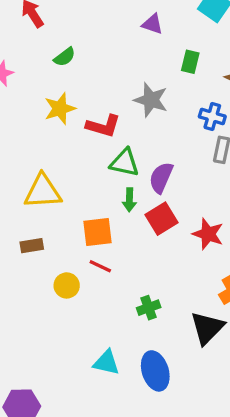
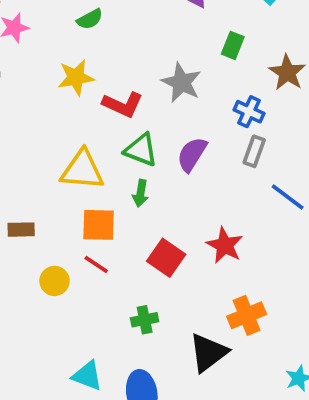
purple semicircle: (161, 178) -> (192, 154), moved
yellow triangle: (43, 192) -> (82, 170), moved
red square: (162, 219) -> (166, 258), moved, turned -32

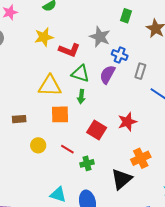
blue cross: (249, 112) -> (120, 55), moved
red star: (225, 245) -> (127, 122), turned 30
red line: (96, 264) -> (67, 149), moved

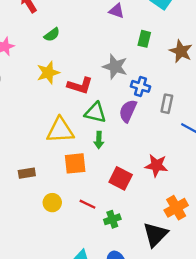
red star: (127, 122) -> (156, 165), turned 30

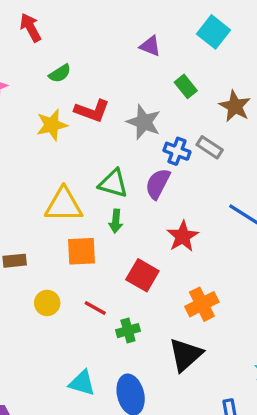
green rectangle: (144, 39) -> (186, 86), turned -56
red L-shape: (80, 86) -> (92, 111), moved
gray rectangle: (167, 104) -> (210, 147), moved, turned -72
red star: (156, 165) -> (183, 236), moved, turned 30
orange cross: (176, 208) -> (202, 304), moved

